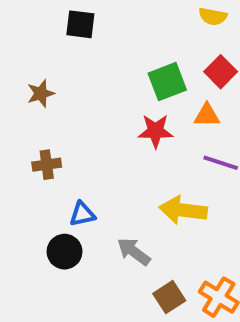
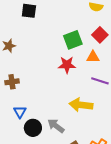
blue triangle: (82, 214) -> (20, 112), moved, turned -48
black circle: (65, 252) -> (33, 128), moved

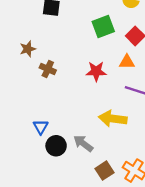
green square: (73, 40) -> (103, 27), moved
brown cross: (12, 82) -> (48, 69), moved, turned 32

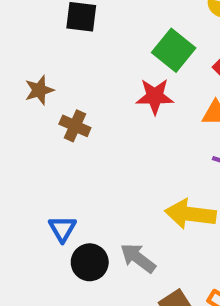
green square: (103, 27) -> (174, 50), turned -30
red star: (96, 71) -> (155, 96), moved

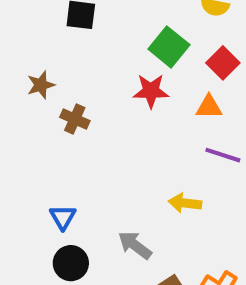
yellow arrow: (190, 214) -> (185, 203), size x0.7
black circle: (90, 262) -> (71, 263), moved

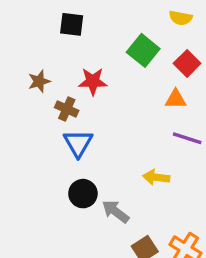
red star: (151, 91) -> (93, 81), moved
blue triangle: (63, 217) -> (78, 143), moved, size x1.4
black circle: (71, 263) -> (83, 194), moved

